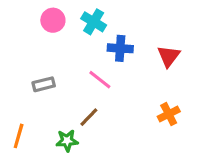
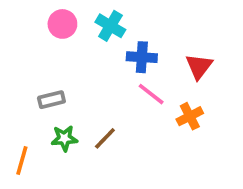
pink line: (100, 80) -> (151, 94), moved
orange cross: (169, 114) -> (190, 116), moved
green star: (67, 141) -> (64, 138), moved

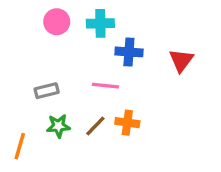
cyan cross: (110, 26) -> (100, 23), turned -32
pink line: (151, 94) -> (105, 86), moved, turned -32
orange cross: (190, 116) -> (127, 123), moved, turned 35

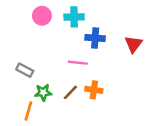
gray rectangle: (47, 91) -> (25, 70), moved, turned 42
orange line: (20, 146) -> (28, 111), moved

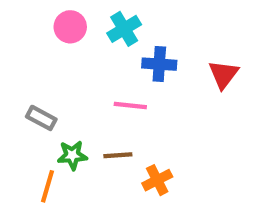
cyan cross: (74, 17) -> (124, 29), turned -30
orange cross: (94, 90) -> (157, 180), moved, turned -35
brown line: (70, 92) -> (118, 155), turned 42

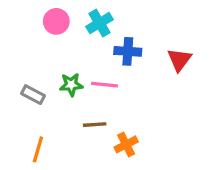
green star: (72, 155) -> (71, 85), moved

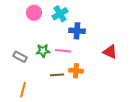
red triangle: (179, 60) -> (110, 52), moved, turned -42
orange cross: (126, 144) -> (76, 71), moved, turned 32

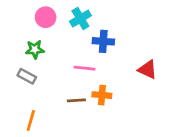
green star: (43, 51) -> (35, 49), moved

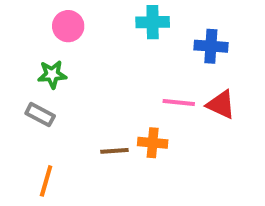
cyan cross: (80, 19) -> (153, 22), moved, turned 30
blue cross: (103, 41) -> (211, 46), moved
pink line: (84, 68) -> (179, 103), moved

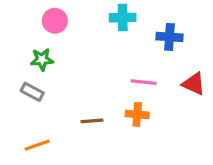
red triangle: (221, 105) -> (194, 84), moved
orange cross: (153, 143) -> (137, 114), moved
orange line: (46, 181) -> (37, 145), turned 55

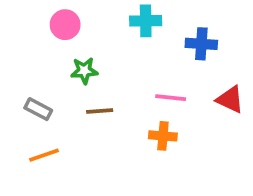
green star: (42, 60) -> (84, 71), moved
brown line: (92, 121) -> (100, 111), moved
orange line: (37, 145) -> (44, 155), moved

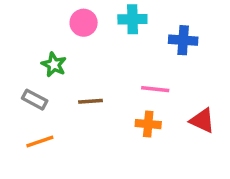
pink circle: (65, 25) -> (84, 23), moved
green star: (84, 71) -> (54, 65), moved, turned 30
red triangle: (230, 99) -> (202, 121), moved

